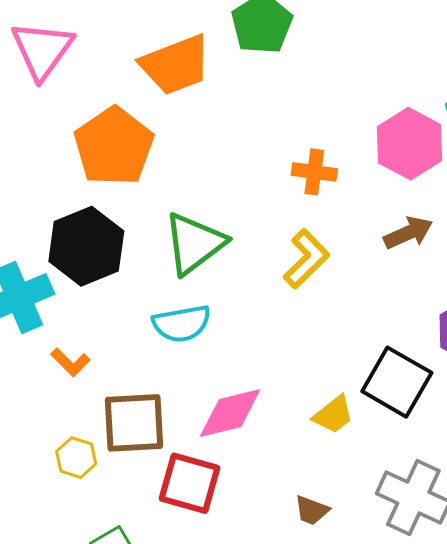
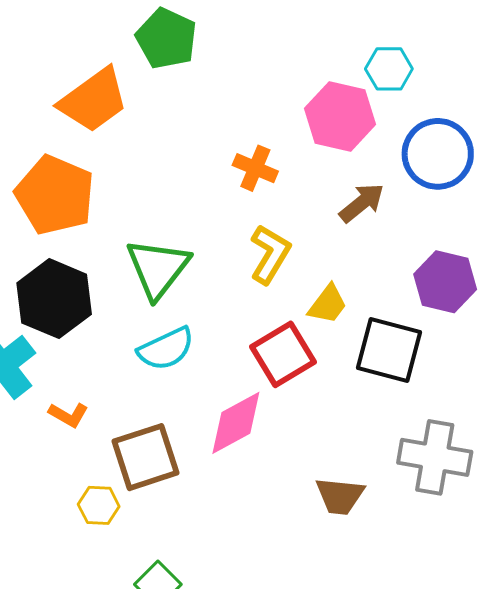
orange cross: (314, 172) -> (255, 168), turned 30
yellow trapezoid: (333, 415) -> (328, 304), moved
red square: (190, 483) -> (283, 354), moved, turned -32
brown trapezoid: (312, 510) -> (340, 496), size x1.4

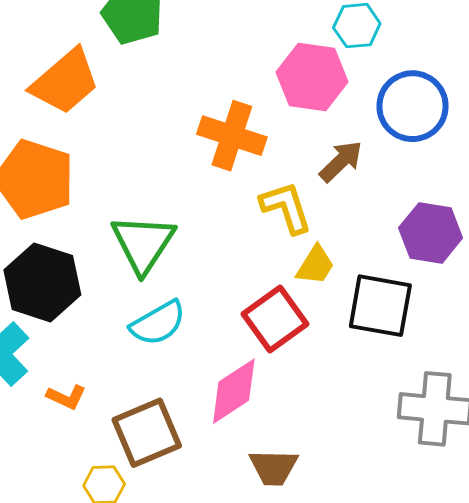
orange cross: (255, 168) -> (232, 136), size x1.5
yellow L-shape: (270, 254) -> (286, 207), moved, turned -44
brown trapezoid: (340, 496) -> (274, 467), moved

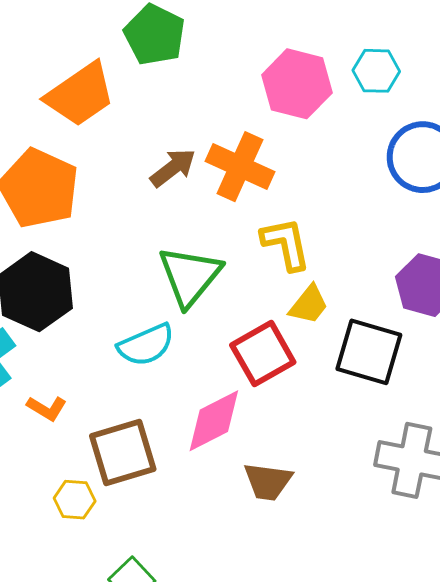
pink hexagon: (312, 77) -> (297, 84), moved
brown arrow: (341, 161) -> (173, 168), moved
green triangle: (143, 244) -> (190, 276), moved
brown trapezoid: (274, 467) -> (268, 481), moved

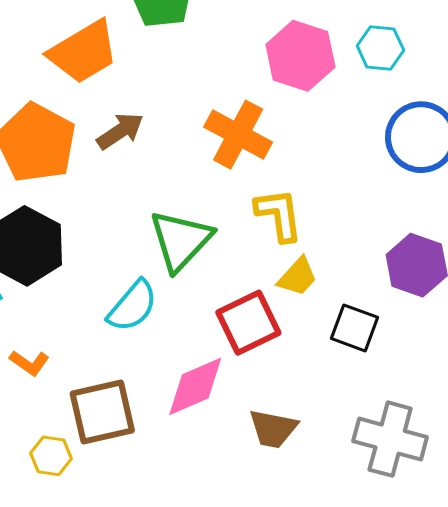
brown arrow: (173, 168) -> (120, 131), moved
cyan semicircle: (146, 345) -> (133, 306), turned -30
black square: (369, 352) -> (354, 328), size x0.7
brown trapezoid: (268, 481) -> (273, 429), moved

